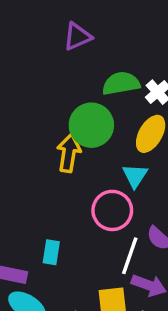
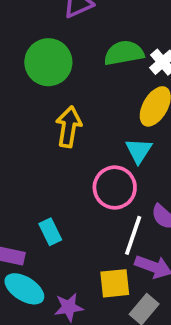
green circle: (91, 125) -> (48, 62), moved
cyan rectangle: (51, 252) -> (50, 232), turned -35

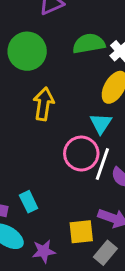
cyan rectangle: (50, 232) -> (29, 202), moved
white line: (133, 235) -> (102, 164), moved

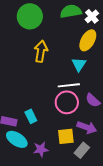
pink circle: (81, 154) -> (67, 102), moved
white line: (102, 164) -> (69, 85), moved, turned 65

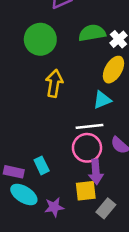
cyan triangle: (79, 64) -> (102, 100), turned 35
purple arrow: (87, 127) -> (96, 172), moved, turned 66

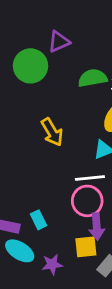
green circle: (40, 39) -> (30, 66), moved
yellow arrow: (54, 83) -> (52, 132), turned 140

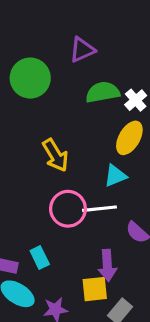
purple triangle: (59, 42) -> (82, 50), moved
pink circle: (87, 201) -> (68, 209), moved

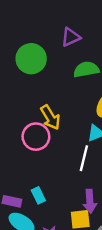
pink circle: (68, 209) -> (36, 137), moved
white line: (99, 209) -> (84, 158), turned -70

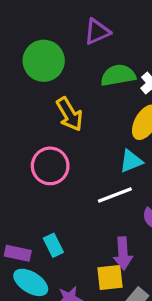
yellow arrow: (50, 117) -> (70, 114), moved
white line: (84, 158) -> (115, 195), turned 55

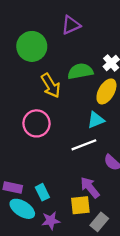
green semicircle: (118, 75) -> (80, 71), moved
cyan rectangle: (53, 245) -> (42, 192), moved
purple arrow: (123, 253) -> (90, 187), turned 145

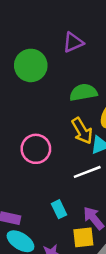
yellow arrow: (51, 86) -> (82, 131), moved
cyan rectangle: (42, 192) -> (59, 209), moved

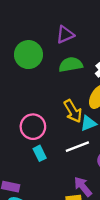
green semicircle: (83, 92) -> (71, 65), moved
cyan rectangle: (59, 209) -> (40, 153), moved

